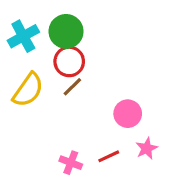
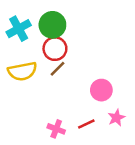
yellow semicircle: (28, 90) -> (22, 71), turned 44

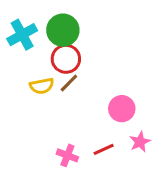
yellow semicircle: (22, 71) -> (42, 86), moved, size x0.7

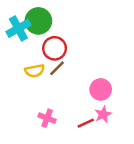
green circle: (63, 30) -> (38, 21), moved
pink star: (140, 142) -> (103, 114), moved
pink cross: (67, 155) -> (47, 118), moved

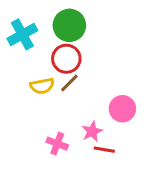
green circle: (38, 21) -> (69, 25), moved
pink star: (103, 114) -> (92, 131), moved
red line: (86, 123) -> (104, 150), turned 35

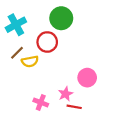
green circle: (69, 25) -> (61, 18), moved
brown line: (69, 83) -> (17, 53), moved

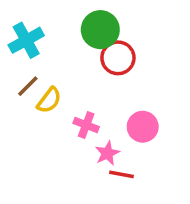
red circle: (47, 42) -> (118, 58), moved
yellow semicircle: (30, 61) -> (49, 100), turned -42
pink cross: (41, 102) -> (86, 125), moved

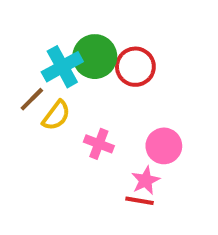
green circle: (100, 30) -> (95, 57), moved
cyan cross: (26, 40) -> (62, 67), moved
pink star: (107, 153) -> (146, 180), moved

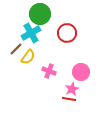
green circle: (95, 57) -> (40, 14), moved

